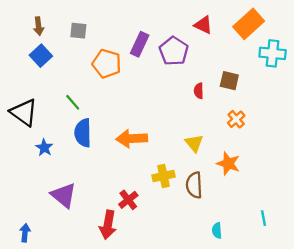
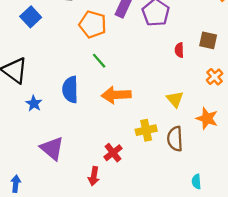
green line: (73, 102) -> (99, 61), moved
red arrow: (108, 225) -> (94, 176), size x0.7

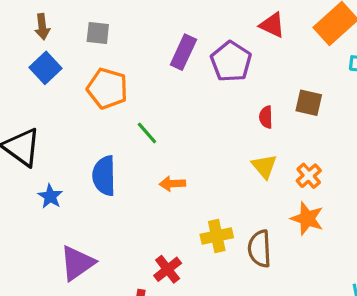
orange pentagon: (93, 24) -> (107, 88), moved
orange cross: (215, 77) -> (309, 176), moved
orange arrow: (116, 95) -> (172, 184), size x0.6
yellow triangle: (175, 99) -> (264, 166), moved
purple triangle: (52, 148) -> (77, 263), turned 45

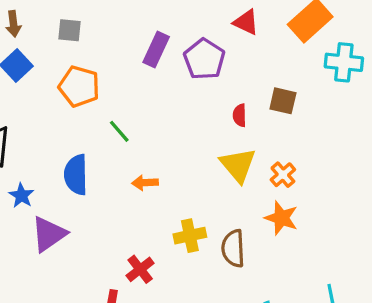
yellow triangle: (264, 166) -> (238, 165), size x1.4
purple triangle: (77, 263) -> (49, 234), moved

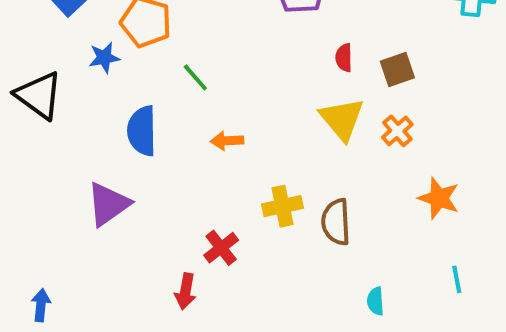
brown square: (283, 101) -> (397, 70), moved, turned -32
blue star: (21, 196) -> (104, 58), moved, turned 30
orange star: (281, 218) -> (439, 198), moved

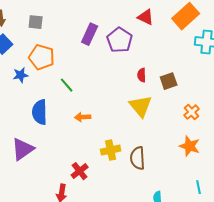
orange cross: (397, 131) -> (192, 112), moved

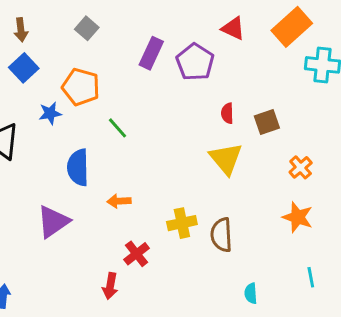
gray square: (36, 22) -> (87, 28), moved, turned 35
orange arrow: (83, 117) -> (119, 201), moved

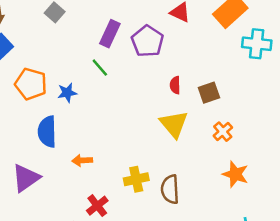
orange pentagon: (81, 87) -> (31, 84), moved
blue star: (50, 113) -> (67, 93), moved
green line: (118, 128) -> (100, 68), moved
orange cross: (301, 167) -> (223, 132), moved

